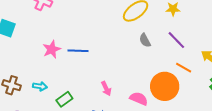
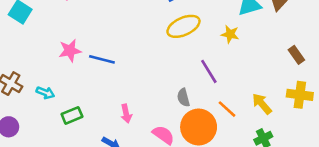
gray semicircle: (145, 40) -> (183, 98), moved
purple line: (176, 40) -> (209, 71), moved

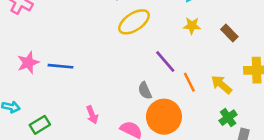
yellow star: (230, 34) -> (192, 26), moved
brown rectangle: (296, 55) -> (229, 33), moved
orange line: (227, 109) -> (189, 82), moved, turned 30

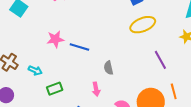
orange line: (189, 82) -> (174, 91), moved
gray semicircle: (145, 91) -> (109, 68), moved

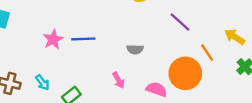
gray semicircle: (109, 68) -> (135, 49), moved, turned -56
cyan arrow: (35, 70) -> (42, 82), turned 48

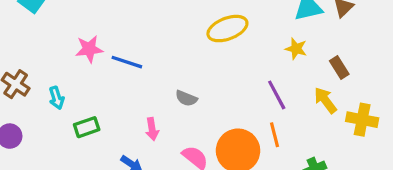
purple line: (180, 22) -> (277, 95), moved
yellow arrow: (235, 37) -> (325, 100), moved

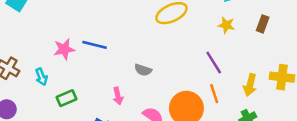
pink star: (89, 49) -> (64, 49), moved
brown rectangle: (339, 67) -> (263, 24), moved, turned 56
yellow arrow: (325, 100) -> (250, 85), moved, turned -125

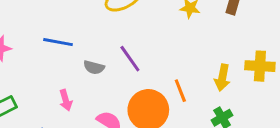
blue line: (95, 45) -> (58, 42), moved
purple line: (214, 62) -> (130, 59), moved

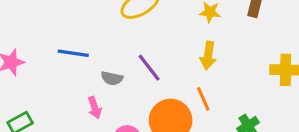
yellow arrow: (222, 78) -> (208, 56), moved
pink arrow: (66, 100) -> (95, 108), moved

